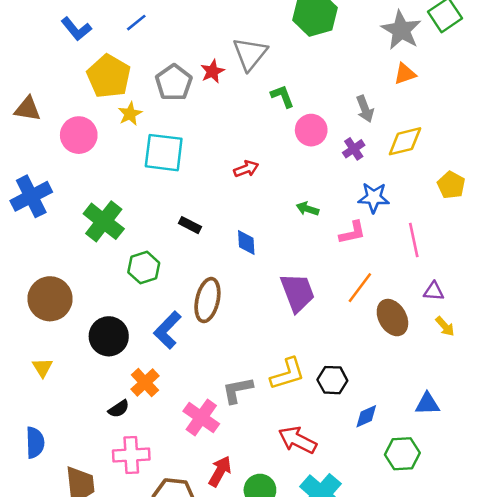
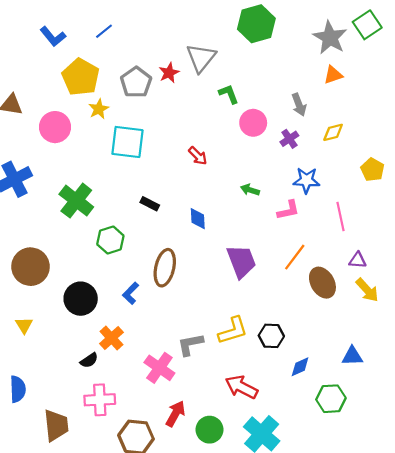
yellow diamond: (405, 141) -> (333, 132), size x0.7
red arrow: (246, 169) -> (198, 156), turned 66
yellow arrow: (445, 326) -> (367, 290), size x1.4
blue L-shape: (167, 330) -> (131, 293), size x0.7

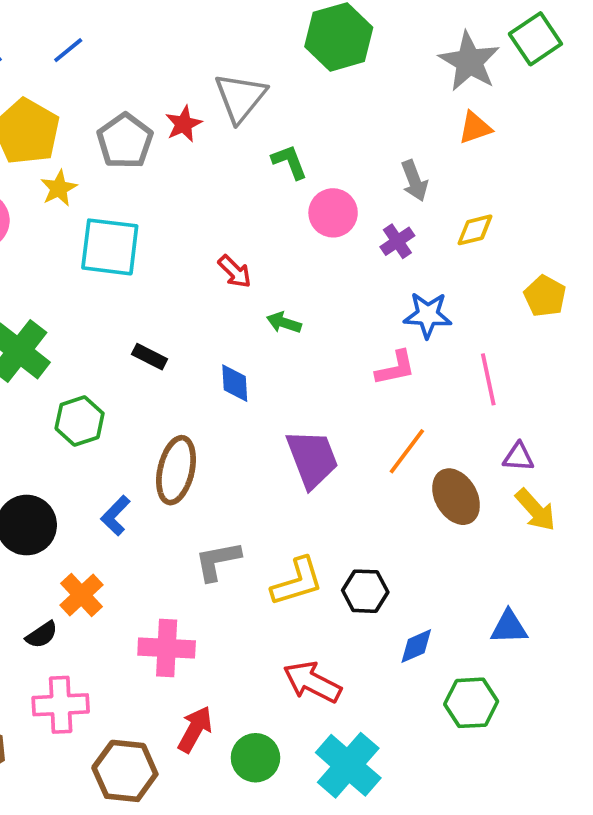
green arrow: (250, 190) -> (284, 323), moved
gray L-shape: (190, 344) -> (218, 561), moved
pink cross: (159, 368) -> (167, 648), turned -32

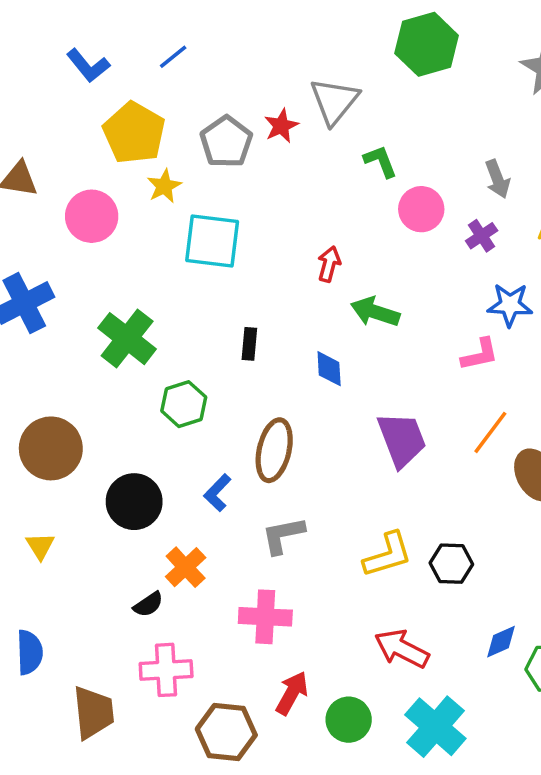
red arrow: (235, 272) -> (329, 264), turned -120
green arrow: (284, 323) -> (375, 312), size x1.5
black rectangle: (150, 357) -> (249, 344), turned 68
gray L-shape: (218, 561) -> (283, 535), moved
blue diamond: (416, 646) -> (501, 642), moved

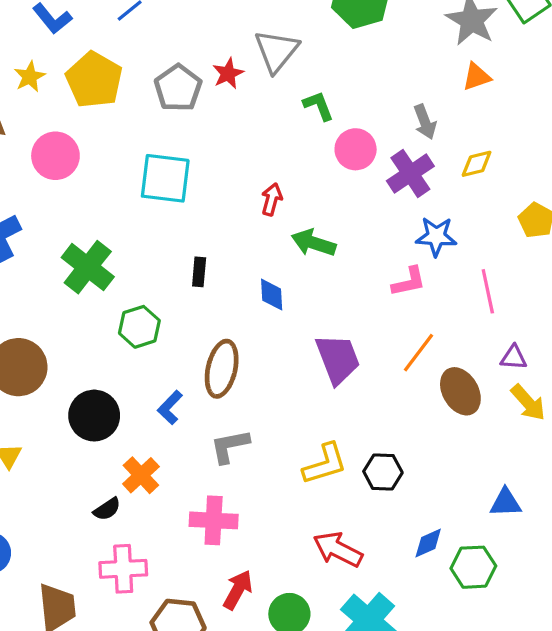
yellow star: (164, 186) -> (30, 77), moved
purple cross: (482, 236) -> (410, 174), size x1.6

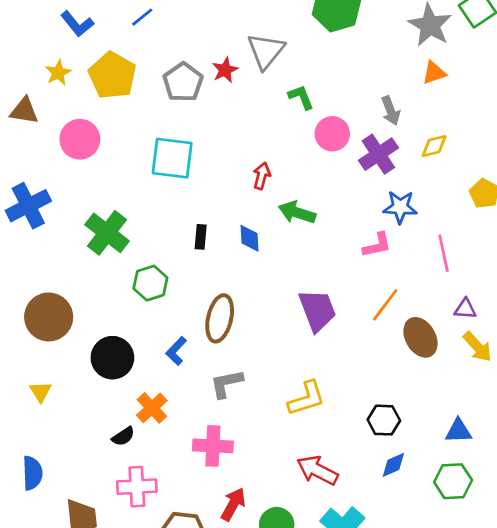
blue diamond: (272, 295) -> (250, 238), moved
black hexagon: (383, 472) -> (384, 420), moved
green hexagon: (473, 567) -> (453, 481), moved

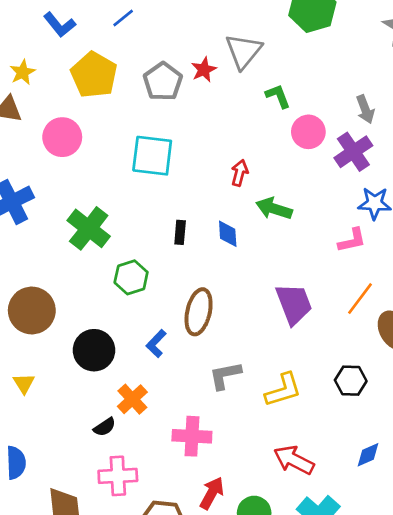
yellow star: (58, 73) -> (23, 72), moved
gray L-shape: (226, 383) -> (225, 375), moved
black hexagon: (384, 420) -> (351, 381), moved

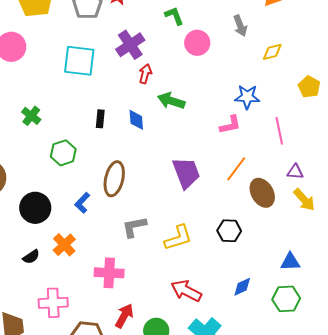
purple cross: (353, 152) -> (130, 45), moved
green cross: (89, 228) -> (31, 116), size x0.6
black semicircle: (105, 427) -> (31, 257), moved

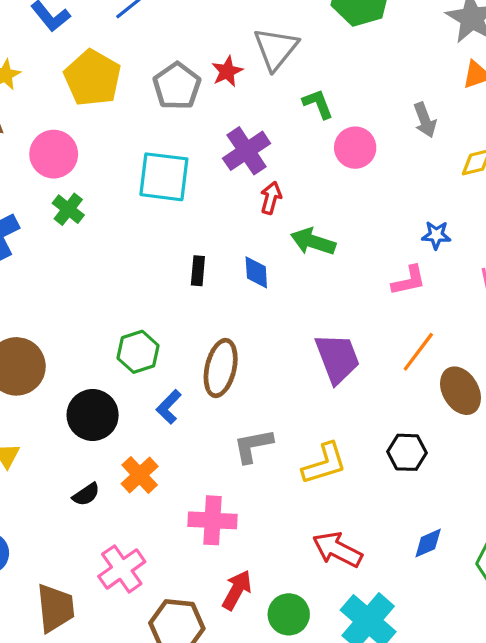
blue star: (247, 97) -> (436, 235), size x0.7
green cross: (31, 116) -> (68, 209), moved
green hexagon: (63, 153) -> (138, 352), moved
pink cross: (53, 303) -> (122, 569), turned -32

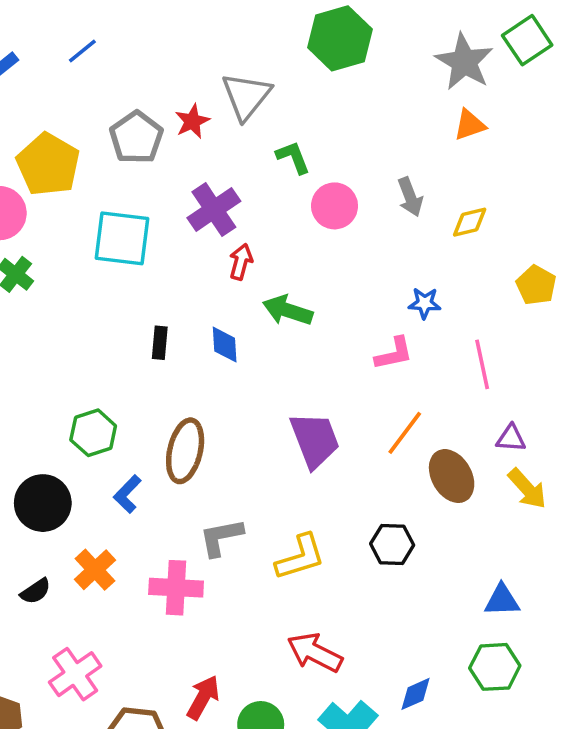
yellow pentagon: (93, 78) -> (48, 164), moved
gray arrow: (425, 120) -> (410, 197), moved
pink cross: (213, 520) -> (176, 588), moved
blue diamond: (428, 543) -> (416, 694), moved

